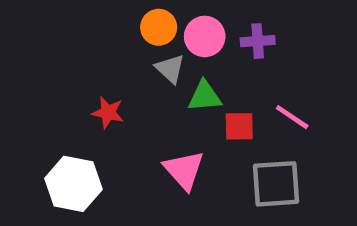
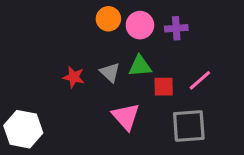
gray triangle: (170, 69) -> (110, 72), moved
pink line: (292, 117) -> (200, 80), turned -75
white hexagon: (73, 184) -> (23, 129), moved

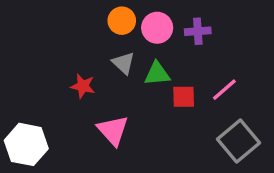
gray triangle: (110, 72) -> (124, 63), moved
pink triangle: (126, 117) -> (113, 130), moved
gray square: (189, 126) -> (238, 141), moved, turned -36

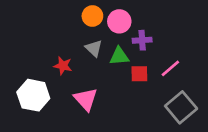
purple cross: (198, 31) -> (142, 40), moved
white hexagon: (26, 144) -> (33, 95), moved

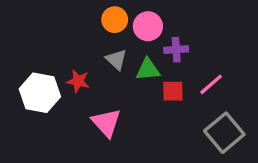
white hexagon: (33, 95) -> (40, 93), moved

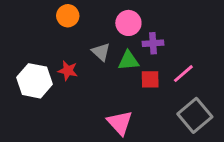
orange circle: (115, 20) -> (68, 16), moved
pink triangle: (106, 123) -> (120, 123), moved

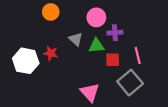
pink line: (183, 74) -> (138, 55), turned -63
gray square: (195, 115) -> (130, 83), moved

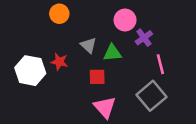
pink circle: (96, 17) -> (125, 20), moved
purple cross: (115, 33) -> (144, 38), moved, turned -32
red square: (113, 60) -> (97, 77), moved

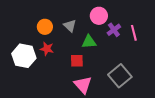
orange circle: (59, 14) -> (45, 27), moved
gray triangle: (88, 45) -> (70, 26), moved
pink line: (160, 64) -> (134, 33), moved

